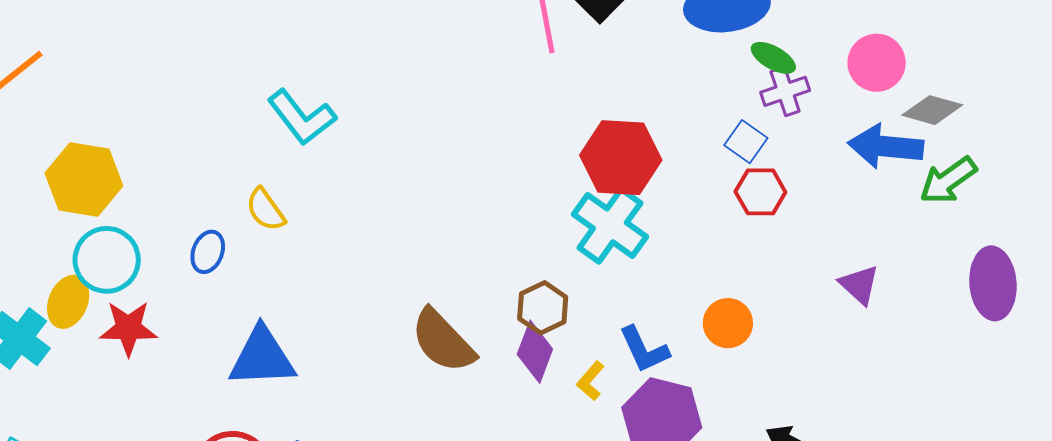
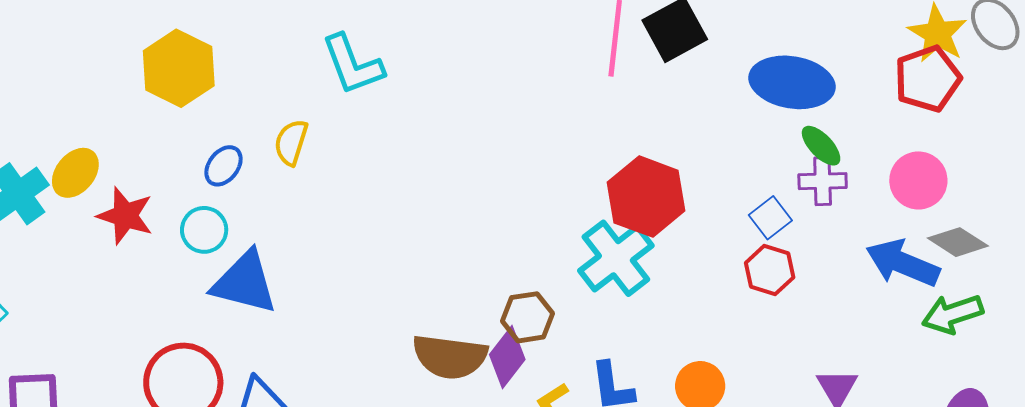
yellow hexagon: (84, 180) -> (179, 68), moved
yellow semicircle: (265, 210) -> (291, 142), turned 36
cyan circle: (107, 260) -> (204, 230), moved, size x0.7
brown semicircle: (443, 341) -> (450, 357), moved, turned -56

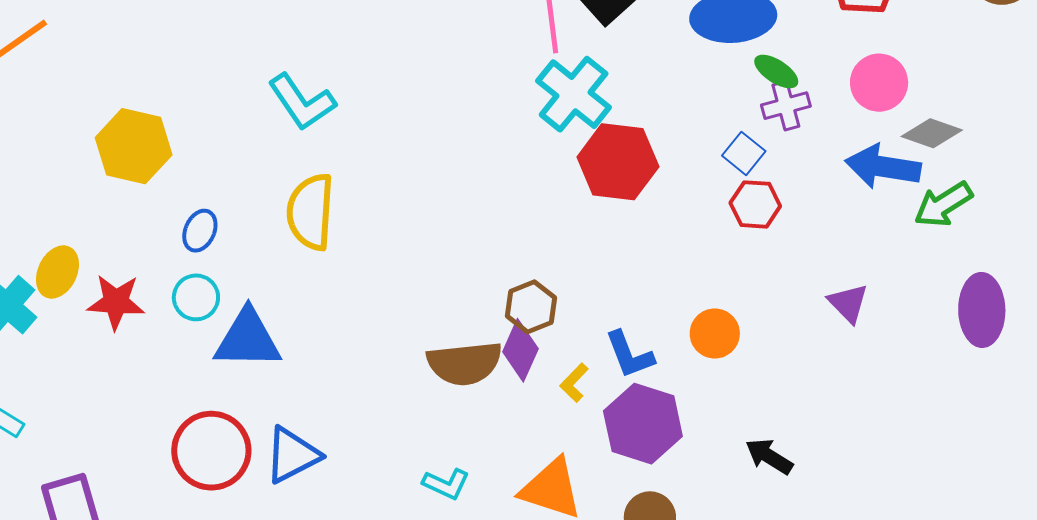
yellow semicircle: (291, 142) -> (311, 212), moved, size x1.6
cyan cross: (616, 258) -> (574, 94), moved

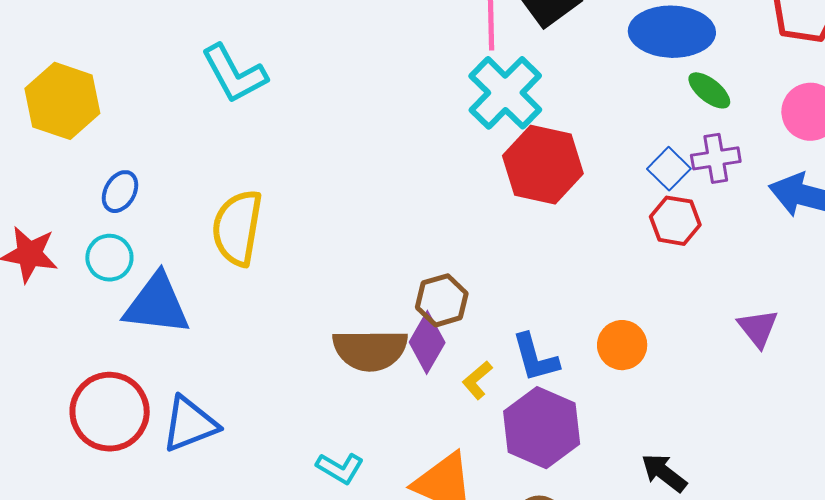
purple cross: (786, 106) -> (716, 158), moved
yellow semicircle: (311, 212) -> (237, 228), moved

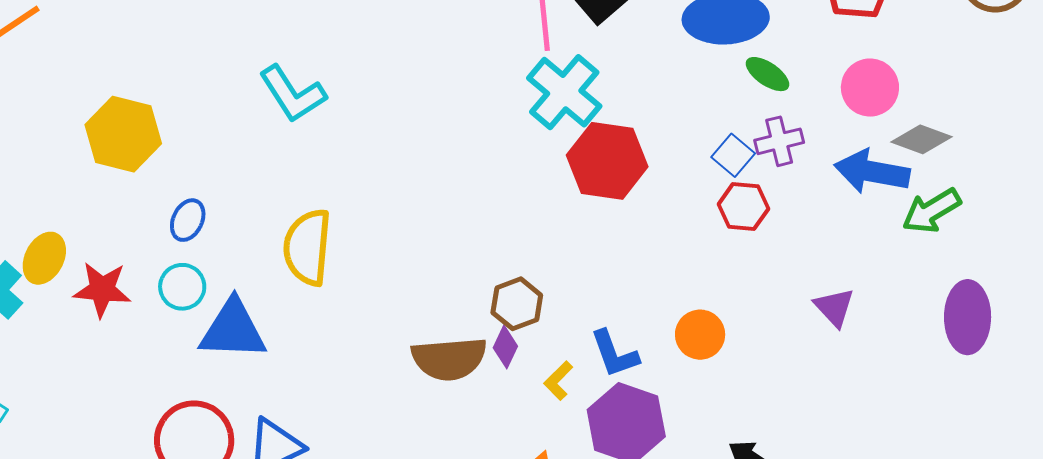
purple diamond: (427, 342) -> (505, 347), size x0.7

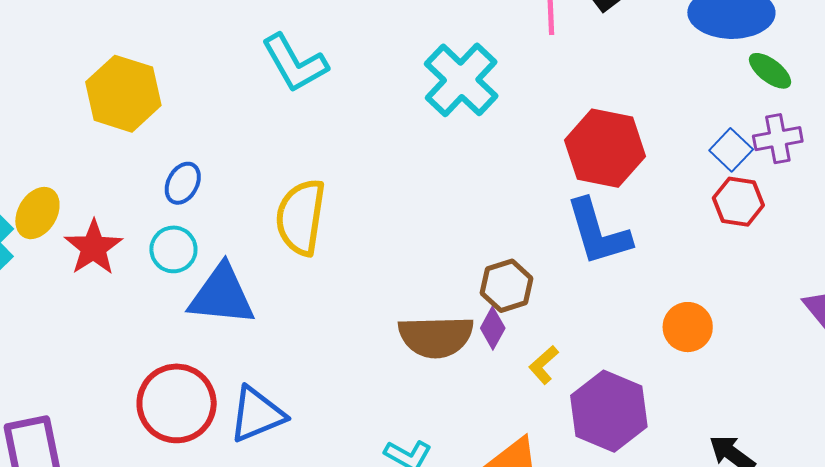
cyan cross: (564, 92) -> (461, 80), moved
red star: (102, 289) -> (93, 248), turned 30
blue L-shape: (614, 354) -> (598, 232), moved, size x1.4

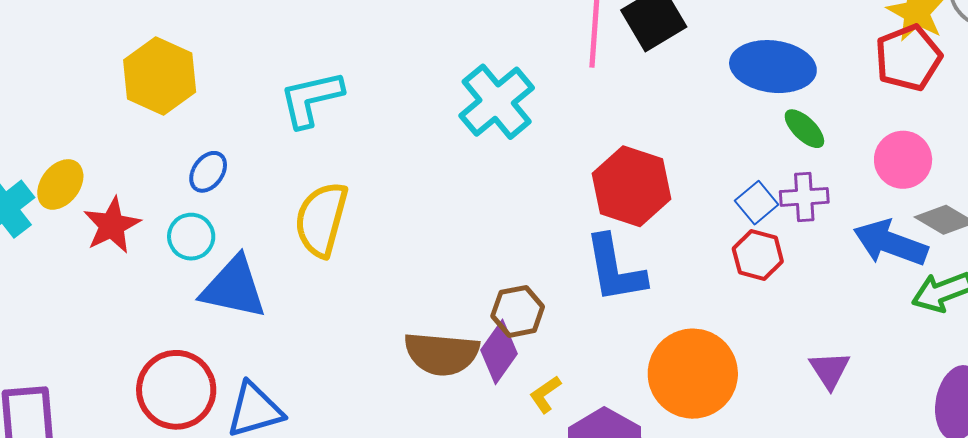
cyan L-shape: (295, 63) -> (311, 99), moved, turned 100
orange circle: (688, 327) -> (693, 374), size x1.8
purple diamond: (493, 328) -> (499, 352), size x1.5

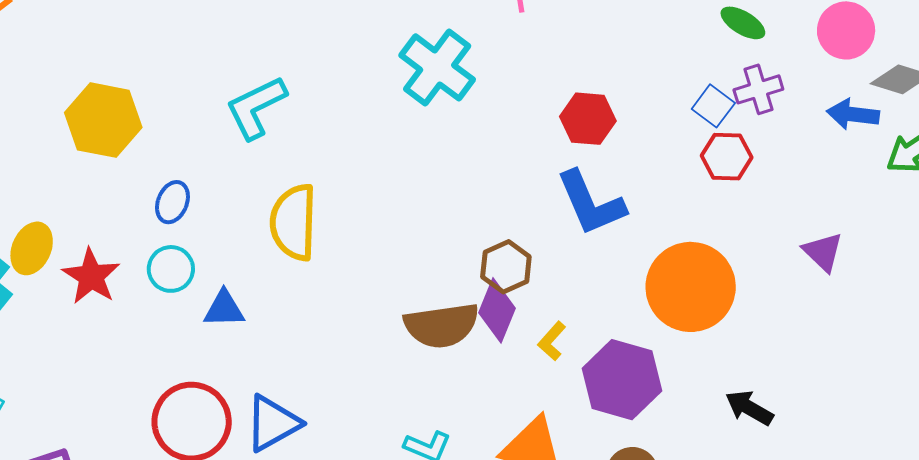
red hexagon: (632, 186) -> (588, 119), size x0.7
blue arrow: (890, 243) -> (853, 114), size x0.7
blue triangle: (234, 288) -> (224, 309), size x0.6

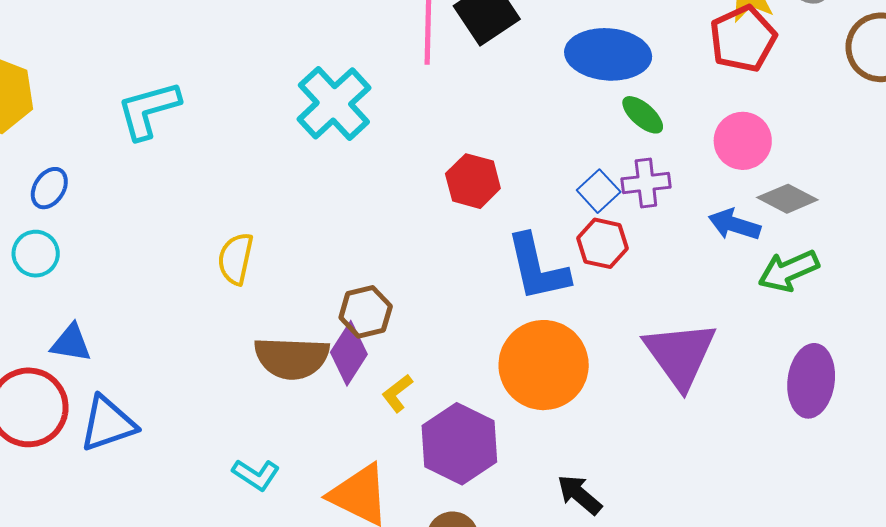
blue L-shape: (591, 203) -> (537, 268), moved
yellow semicircle: (294, 222) -> (236, 259), moved, size x0.7
purple triangle: (823, 252) -> (680, 355), size x1.8
blue triangle: (224, 309) -> (71, 343), moved

